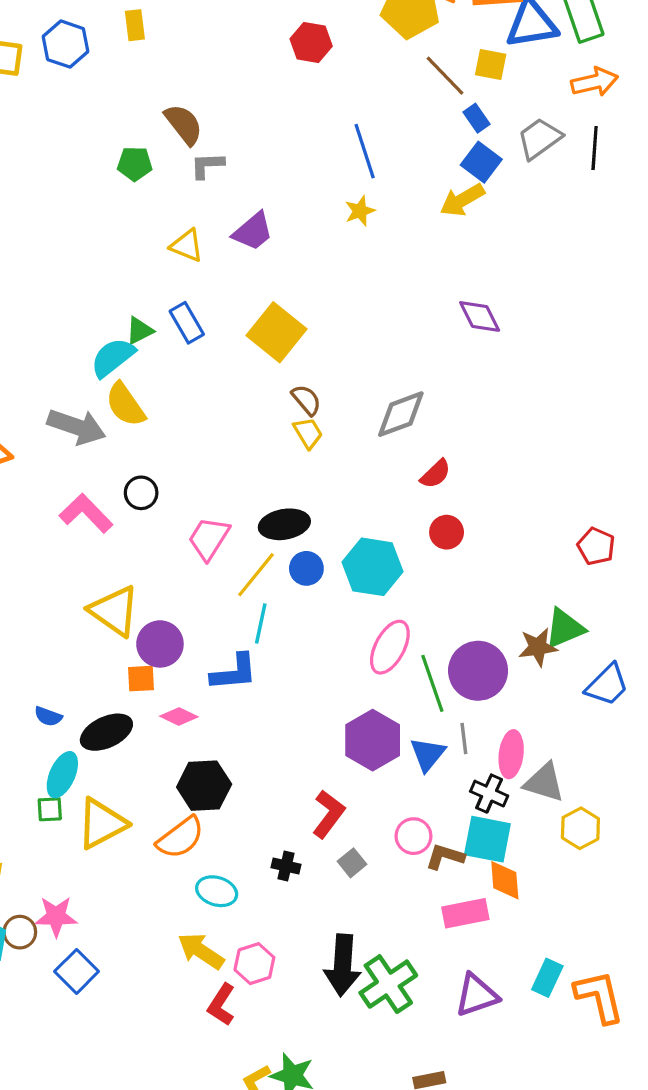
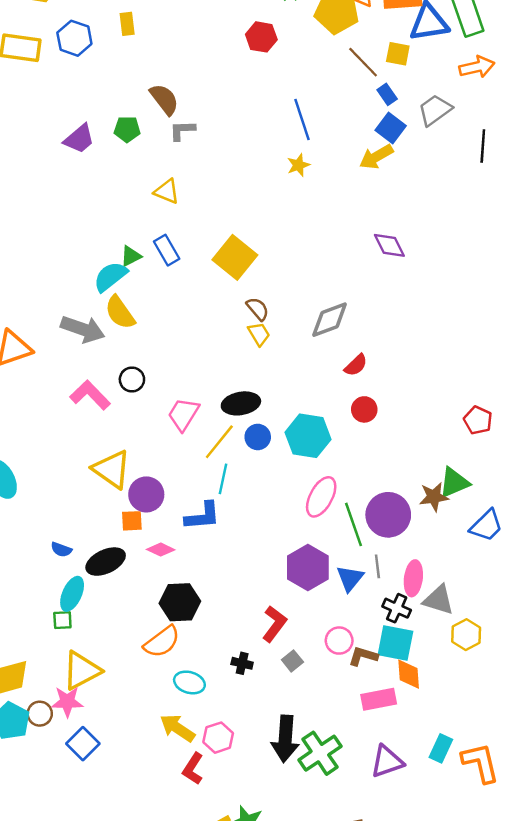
black line: (595, 148) -> (483, 146), moved
purple trapezoid: (253, 231) -> (79, 139), moved
yellow triangle: (102, 823) -> (82, 670), moved

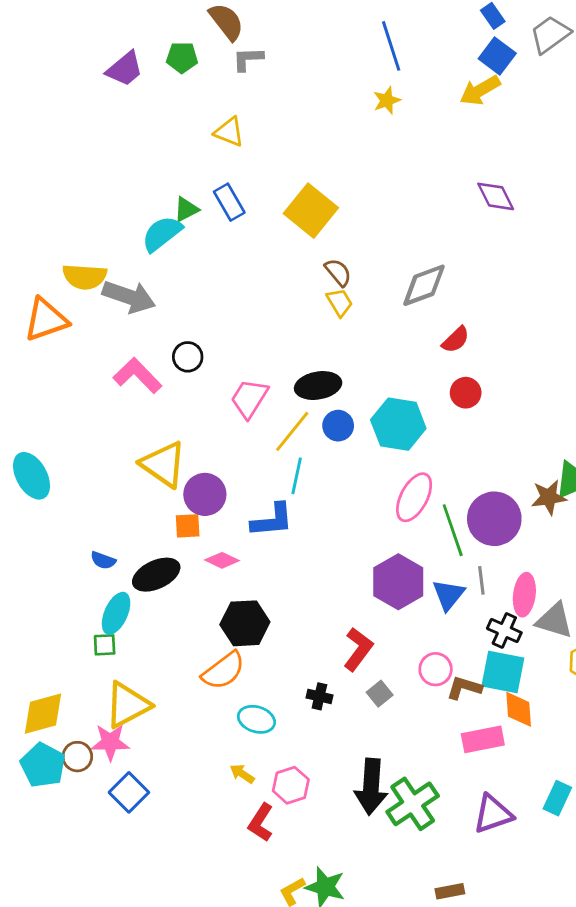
yellow semicircle: (120, 312) -> (85, 277), moved, turned -51
yellow arrow: (177, 728) -> (242, 774), size x0.6

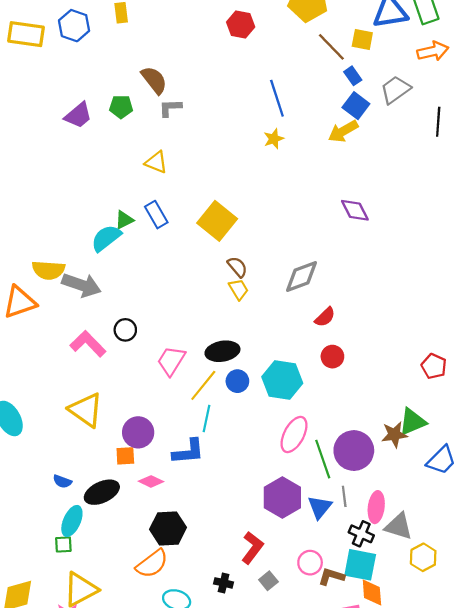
yellow triangle: (163, 464) -> (86, 410), moved

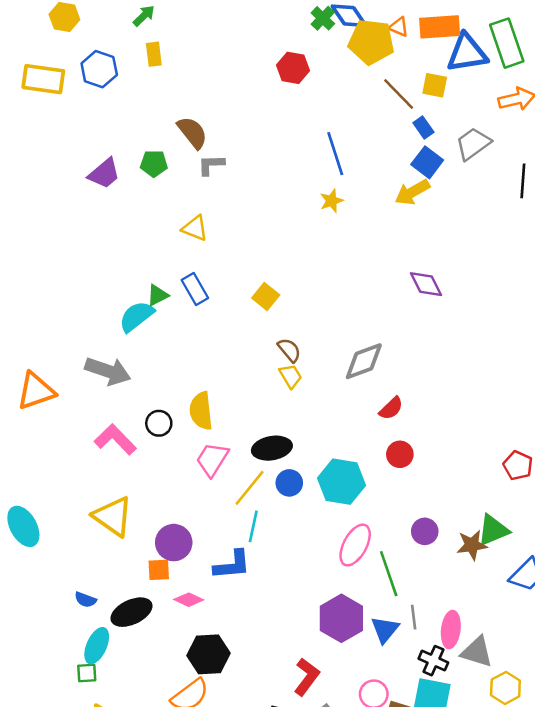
yellow square: (217, 221) -> (266, 297), size x0.6
yellow semicircle: (48, 270) -> (201, 411), moved, turned 80
purple circle: (354, 451) -> (425, 531), moved, size x0.6

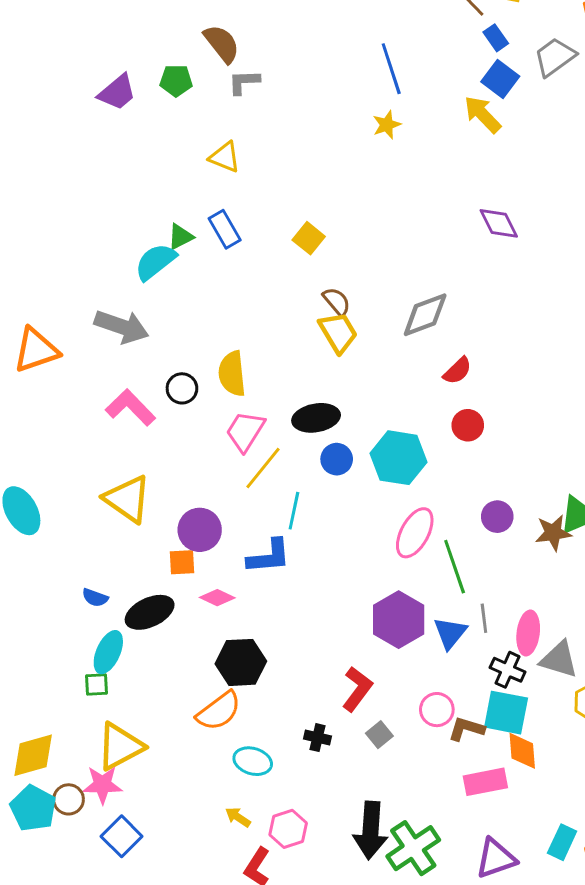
yellow arrow: (412, 192) -> (482, 114), turned 76
yellow trapezoid: (291, 376) -> (338, 332), size x1.4
yellow line: (250, 488) -> (263, 468), moved

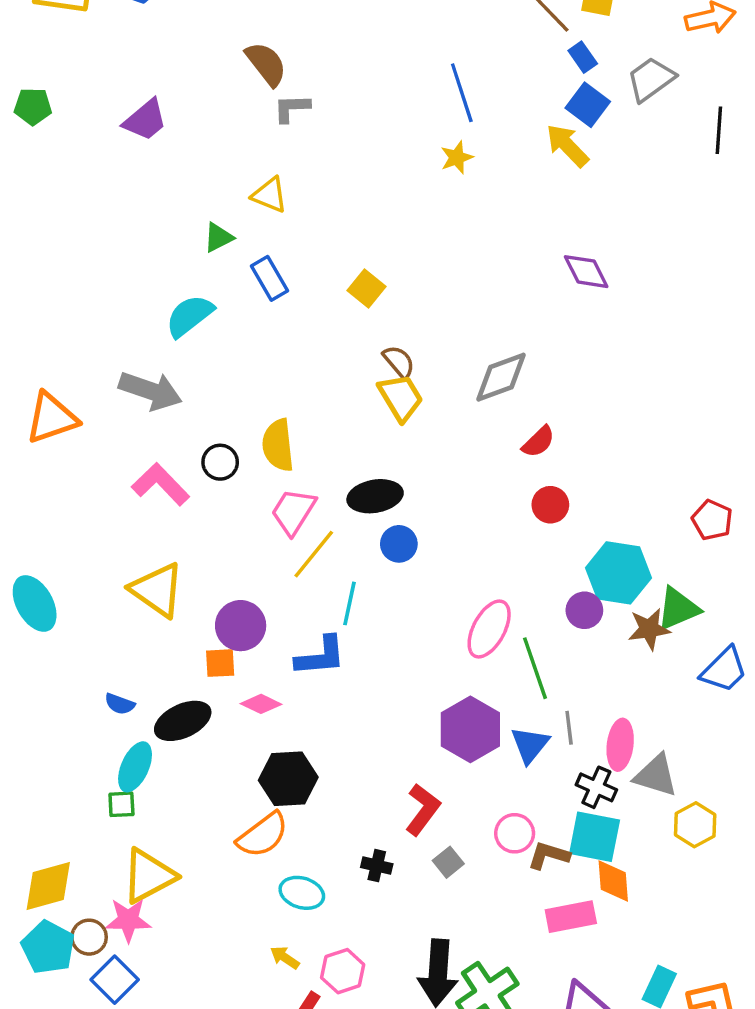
green pentagon: (176, 81) -> (33, 106), moved
green triangle: (180, 237) -> (218, 237), moved
cyan hexagon: (399, 458) -> (618, 573), moved
blue square: (122, 836) -> (115, 980), moved

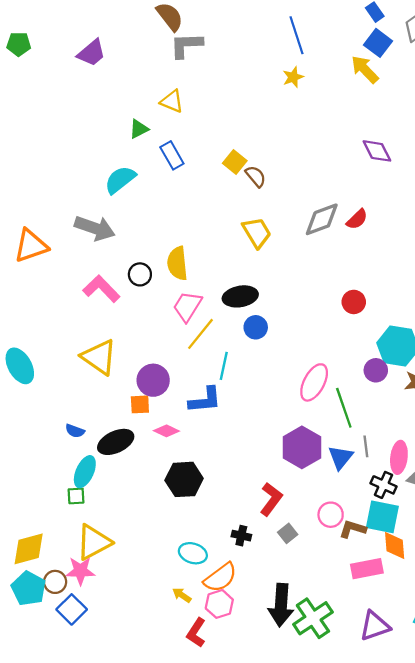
gray L-shape: (292, 108) -> (186, 45), size x1.4
brown semicircle: (399, 362) -> (256, 176), moved
red semicircle: (538, 442) -> (357, 219), moved
orange semicircle: (263, 835) -> (220, 577), moved

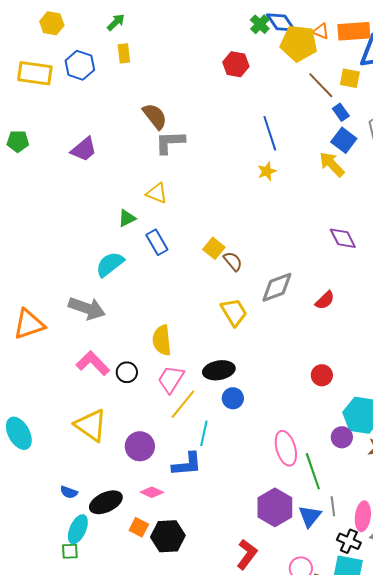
gray diamond: (322, 219) -> (277, 287), moved
black circle: (140, 274) -> (127, 372), moved
pink ellipse: (314, 382) -> (286, 448), turned -44
orange square: (140, 404) -> (139, 527), moved, turned 30

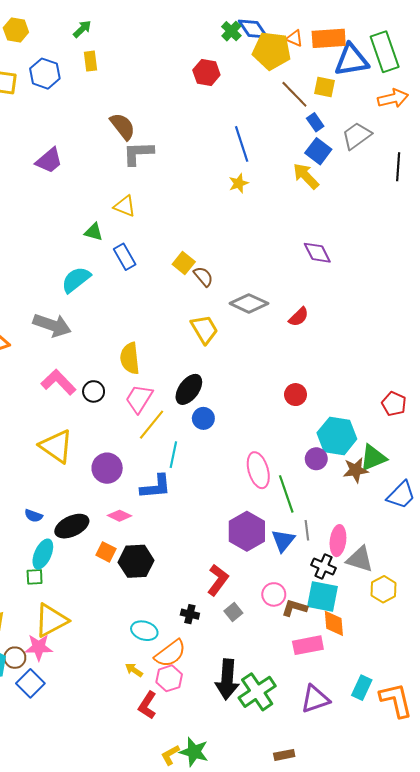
green triangle: (127, 218) -> (94, 232), turned 42
gray diamond: (277, 287) -> (249, 303), turned 45
black ellipse: (219, 370) -> (189, 389), turned -44

